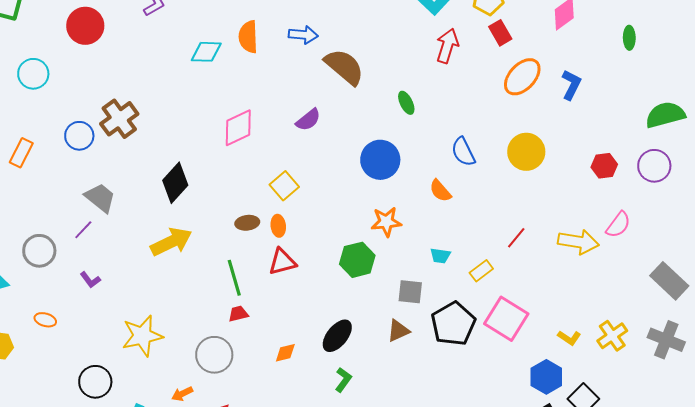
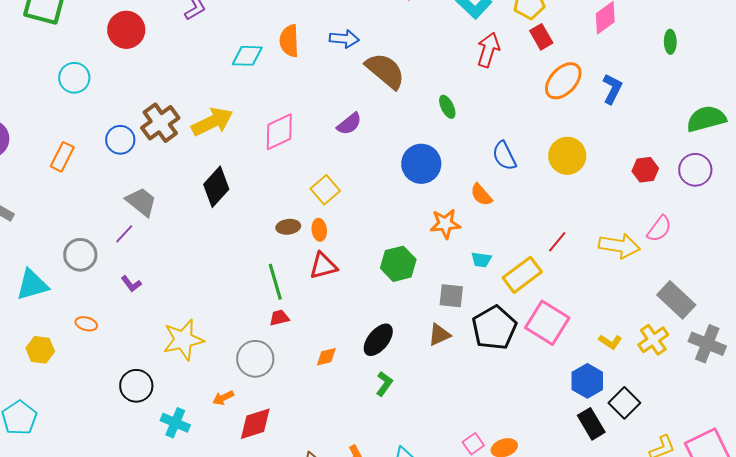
orange star: (386, 222) -> (445, 224), moved
yellow arrow: (171, 242) -> (212, 122), moved
yellow rectangle: (481, 271) -> (522, 275), size x1.6
gray rectangle: (669, 281) -> (676, 300), moved

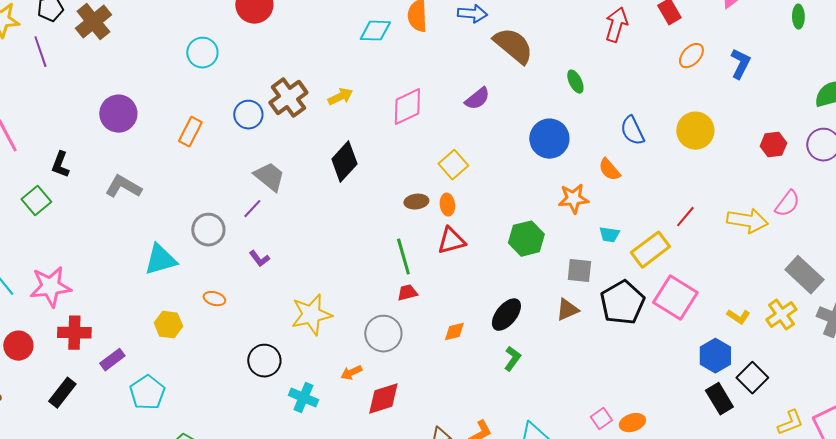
orange ellipse: (563, 81) -> (691, 56), size x0.7
yellow arrow: (212, 122) -> (340, 97), size x0.6

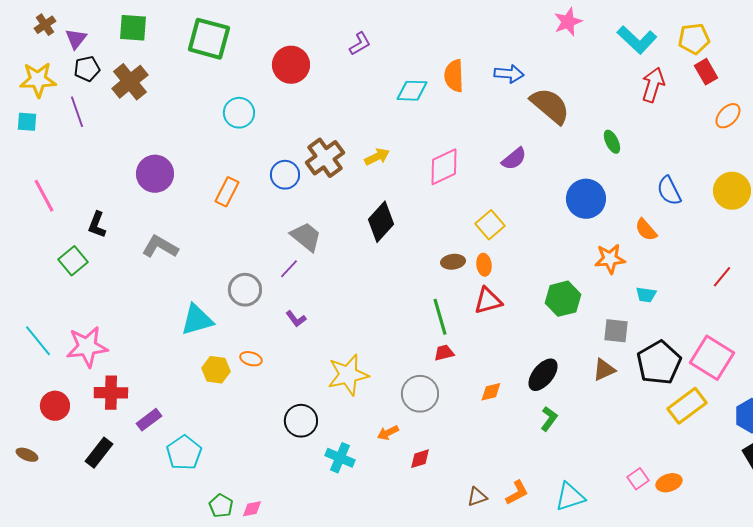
yellow rectangle: (650, 250) -> (687, 406), moved
yellow hexagon: (168, 325) -> (216, 370), moved
red diamond: (383, 399) -> (420, 459), size x0.6

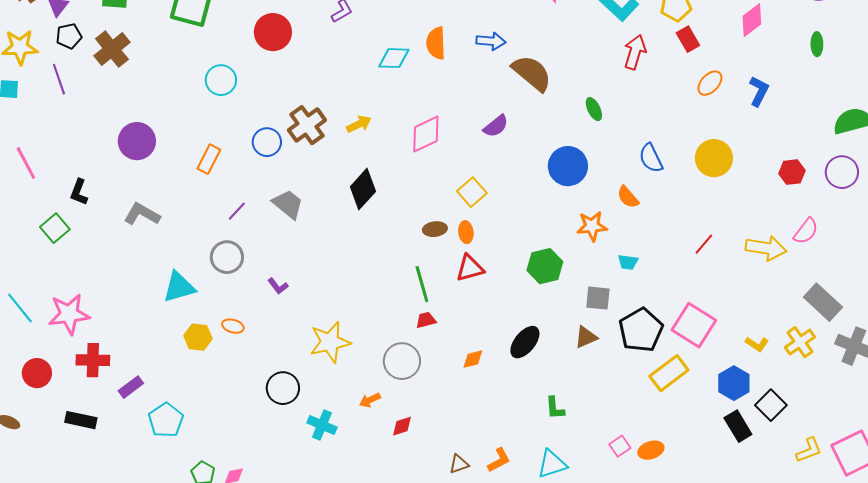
purple line: (289, 269) -> (237, 211), moved
green L-shape: (549, 419) -> (555, 408), moved, turned 140
black rectangle: (99, 453) -> (81, 420), turned 64

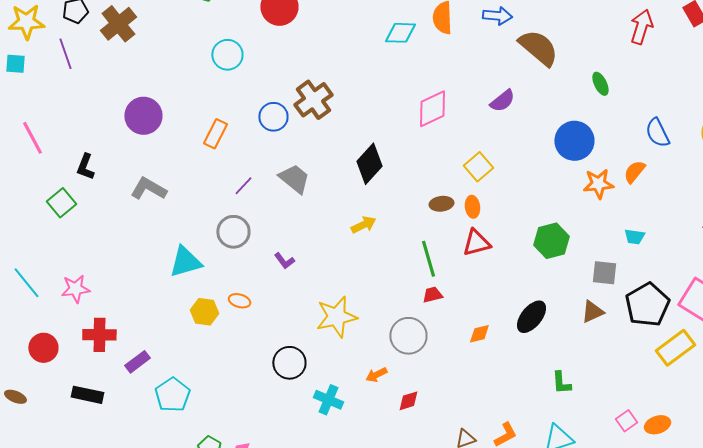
yellow arrow: (359, 124) -> (363, 225), moved
orange semicircle: (628, 197) -> (634, 172), turned 80
orange star: (592, 226) -> (598, 184), moved
pink star: (69, 314) -> (75, 289), size x0.7

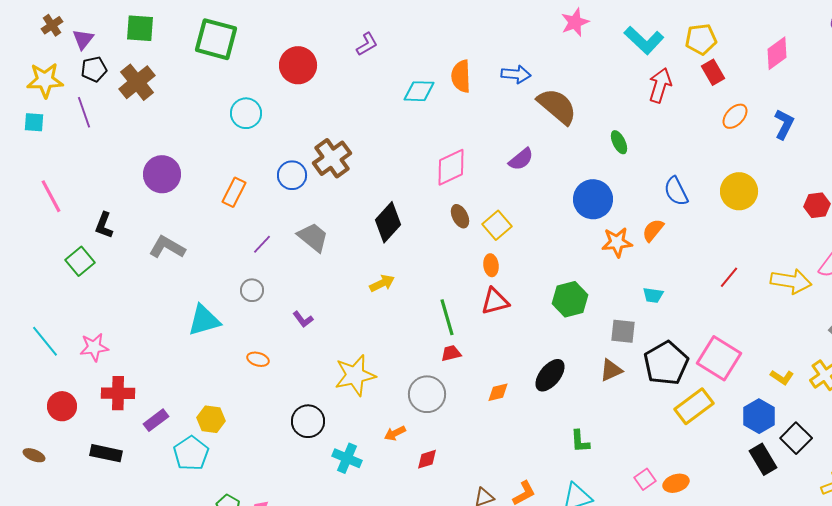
brown ellipse: (441, 204) -> (460, 216), moved, turned 70
gray circle: (233, 232) -> (252, 290), size x0.7
yellow hexagon: (204, 312) -> (211, 419), moved

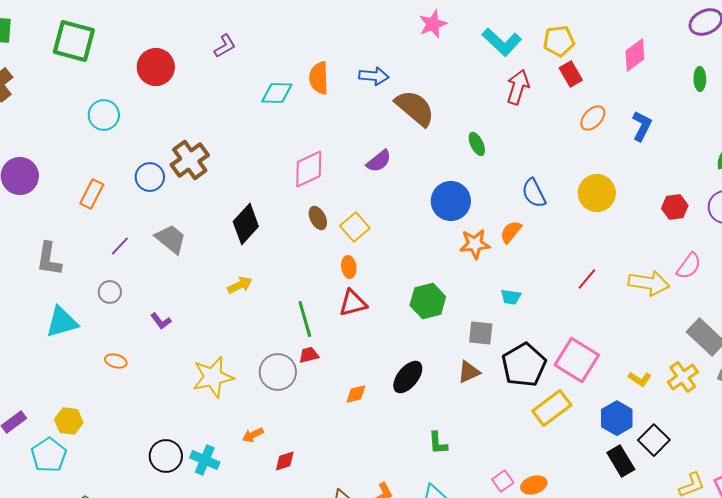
gray L-shape: (167, 247) -> (49, 259), moved, turned -111
gray circle: (427, 394) -> (278, 372), moved
black circle: (308, 421) -> (166, 456), moved

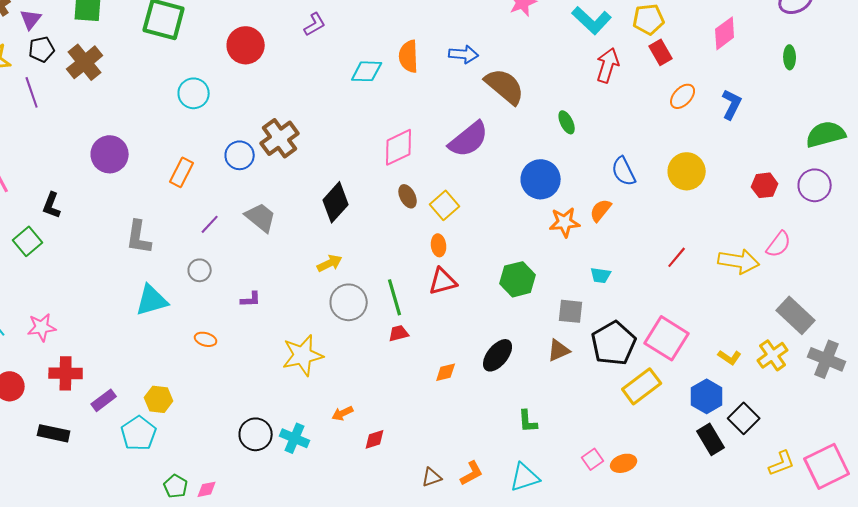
purple semicircle: (379, 161) -> (469, 139), size x1.6
purple L-shape: (161, 321) -> (251, 299), turned -55
gray circle: (278, 372) -> (349, 302), moved

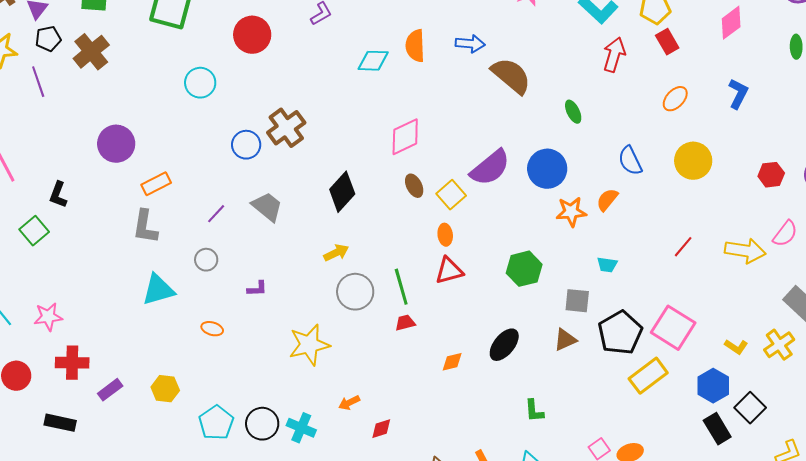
orange ellipse: (683, 96) -> (675, 99), moved
purple semicircle: (469, 139) -> (490, 168), moved
orange rectangle: (182, 172) -> (156, 184), moved, turned 36
cyan pentagon: (139, 433) -> (216, 423), moved

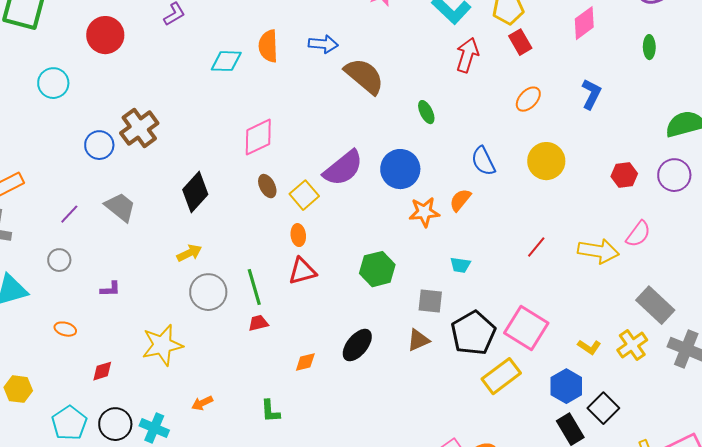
green L-shape: (534, 411) -> (270, 411), moved
red diamond: (381, 429) -> (102, 371), moved

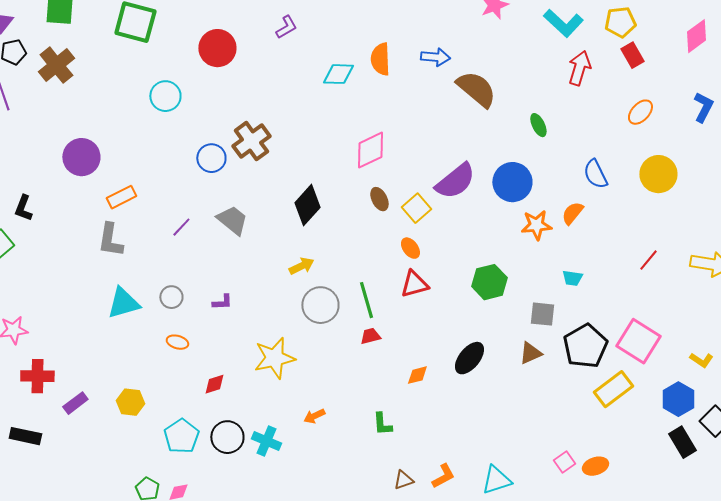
orange ellipse: (298, 235) -> (410, 248), turned -30
gray circle: (59, 260) -> (171, 297), moved

